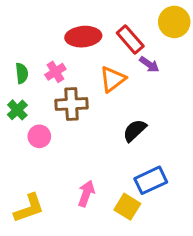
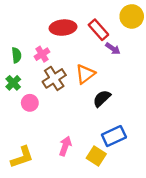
orange triangle: (113, 79) -> (85, 74), moved
brown cross: (72, 104) -> (54, 78), turned -30

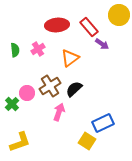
orange triangle: (85, 74) -> (70, 58), moved
brown cross: (54, 78) -> (50, 86), moved
green cross: (13, 83) -> (12, 104), moved
black semicircle: (102, 98) -> (74, 89), moved
pink arrow: (65, 146) -> (59, 112), moved

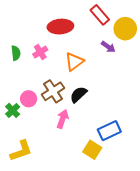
yellow circle: (119, 15) -> (125, 29), moved
red rectangle: (89, 27) -> (100, 15), moved

